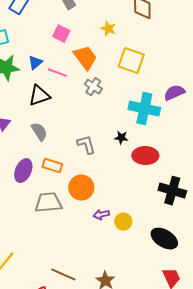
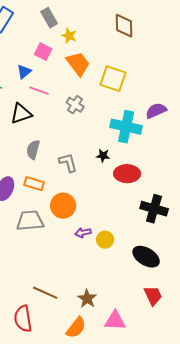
yellow star: (108, 29) -> (69, 36), moved
orange trapezoid: (85, 58) -> (78, 64), moved
blue triangle: (35, 63) -> (24, 72), moved
gray semicircle: (39, 132) -> (33, 150), moved, turned -132

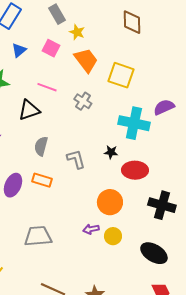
blue triangle: (24, 72) -> (19, 50), moved
orange circle: (63, 206) -> (110, 202), moved
gray trapezoid: (30, 221) -> (38, 236), moved

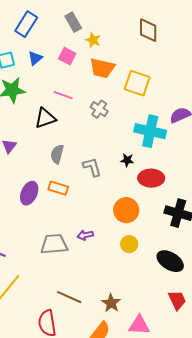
orange trapezoid: (86, 60) -> (102, 68), turned 140
purple arrow: (91, 229) -> (85, 235), moved

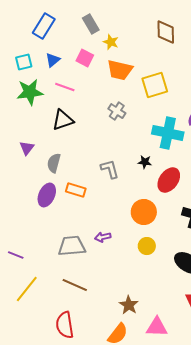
yellow square: (137, 83) -> (155, 85), turned -36
pink line: (63, 95) -> (65, 87), moved
gray semicircle: (57, 154) -> (54, 163), moved
red ellipse: (151, 178) -> (169, 180), turned -55
brown line: (69, 297) -> (75, 285), moved

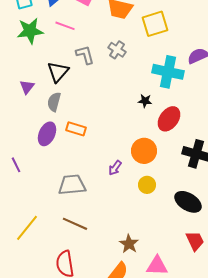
black triangle: (63, 120) -> (58, 72), moved, turned -30
gray L-shape: (110, 169) -> (85, 55), moved
purple arrow: (103, 237) -> (115, 168), moved, turned -42
purple line: (16, 255) -> (16, 165), moved, turned 42

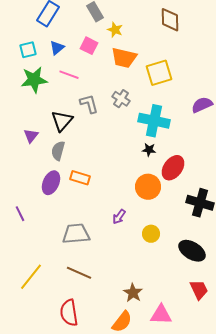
cyan cross: (168, 72) -> (154, 121), moved
orange circle: (144, 151) -> (148, 187), moved

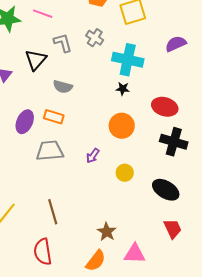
gray semicircle: (58, 151) -> (63, 87), moved, turned -90
red ellipse: (173, 168) -> (165, 107), moved, turned 70
gray trapezoid: (76, 234) -> (50, 151), moved
brown line: (79, 273) -> (53, 212), turned 50

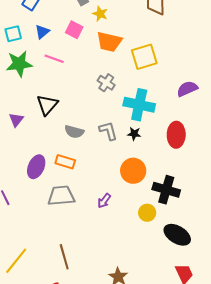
gray L-shape: (63, 43) -> (108, 131), moved
red ellipse: (165, 107) -> (176, 135), moved, turned 75
black cross: (174, 142) -> (166, 190), moved
yellow circle: (125, 173) -> (147, 213), moved

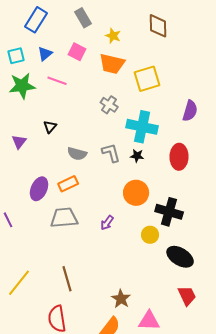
yellow star: (100, 14) -> (113, 36), moved
purple semicircle: (187, 89) -> (190, 111), turned 130
black triangle: (47, 105) -> (50, 127), size x0.6
orange rectangle: (65, 162) -> (68, 184), turned -42

